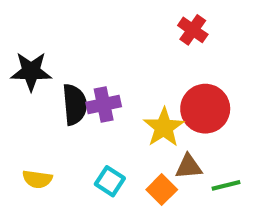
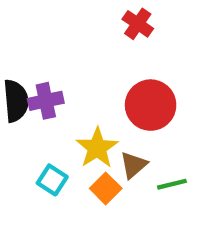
yellow star: (164, 127) -> (97, 148), moved
brown triangle: (189, 167) -> (133, 165), turned -36

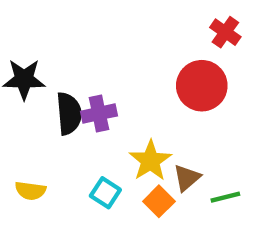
red cross: (138, 24) -> (225, 32), moved
red circle: (151, 105) -> (202, 86), moved

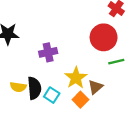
black semicircle: (69, 114) -> (34, 88), moved
yellow semicircle: (30, 191) -> (18, 87), moved
green line: (225, 197) -> (116, 62), moved

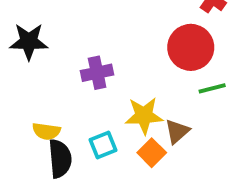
yellow star: (76, 78) -> (144, 116), turned 30
black semicircle: (34, 88) -> (60, 159), moved
cyan square: (52, 95) -> (103, 145), turned 35

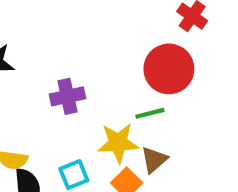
green line: (212, 88) -> (150, 113), moved

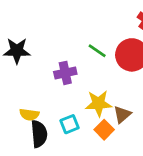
green line: (150, 113) -> (97, 51), moved, turned 48

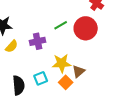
green line: (97, 51) -> (61, 25), turned -64
yellow semicircle: (29, 114) -> (12, 46), moved, turned -56

